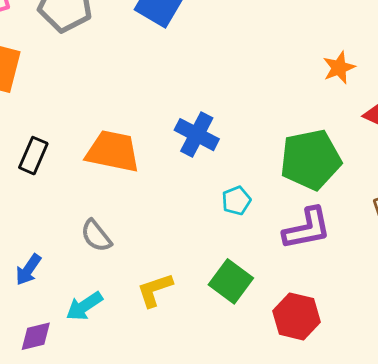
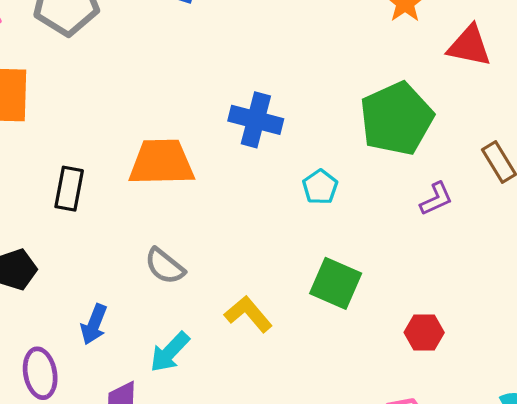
purple L-shape: (307, 229) -> (436, 199), moved, size x0.6
yellow L-shape: (155, 290) -> (248, 314), turned 81
red hexagon: (296, 316) -> (424, 333), moved, size x0.7

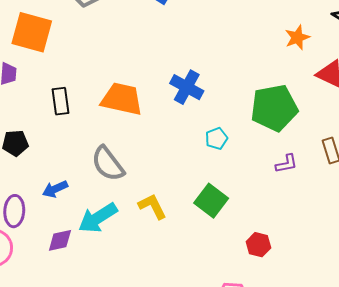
black rectangle: (69, 189) -> (61, 101), turned -32
gray semicircle: (165, 266) -> (108, 164), size x1.4
blue arrow: (94, 324) -> (55, 189), turned 30
cyan arrow: (170, 352) -> (98, 218), size x1.4

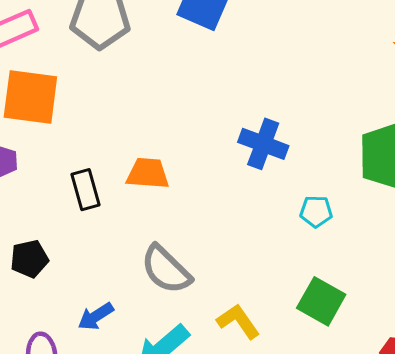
orange trapezoid: (122, 99) -> (148, 173), moved, size x0.7
cyan pentagon: (216, 139) -> (316, 211), turned 30

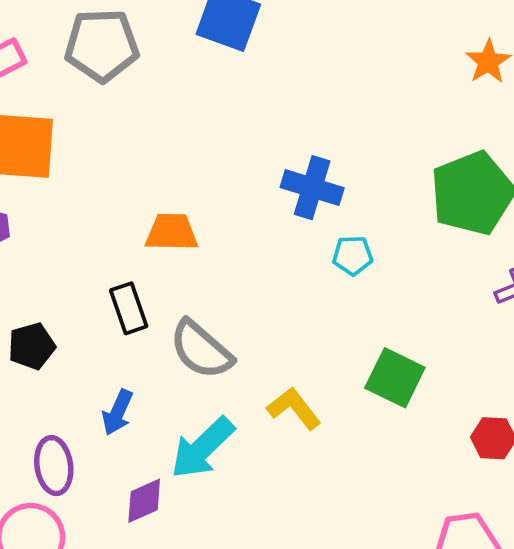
black rectangle: (86, 190) -> (129, 308), moved
cyan pentagon: (316, 211) -> (353, 255), moved
blue arrow: (96, 316) -> (118, 412), turned -30

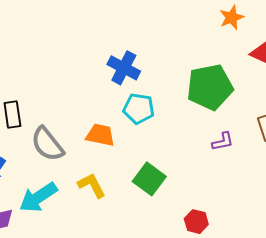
orange trapezoid: (172, 232) -> (100, 135), moved
cyan pentagon: (353, 255) -> (139, 109), size x1.4

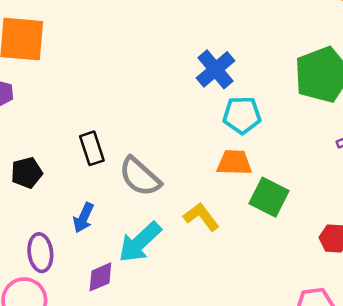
blue cross: (124, 68) -> (215, 69), turned 32
orange trapezoid: (100, 135) -> (234, 163), moved

